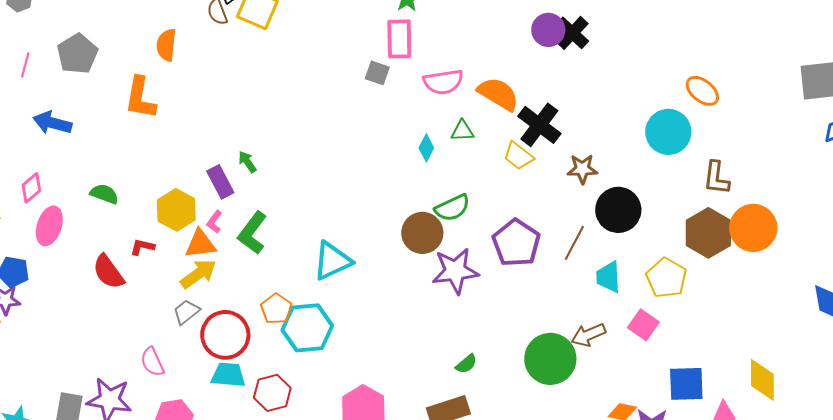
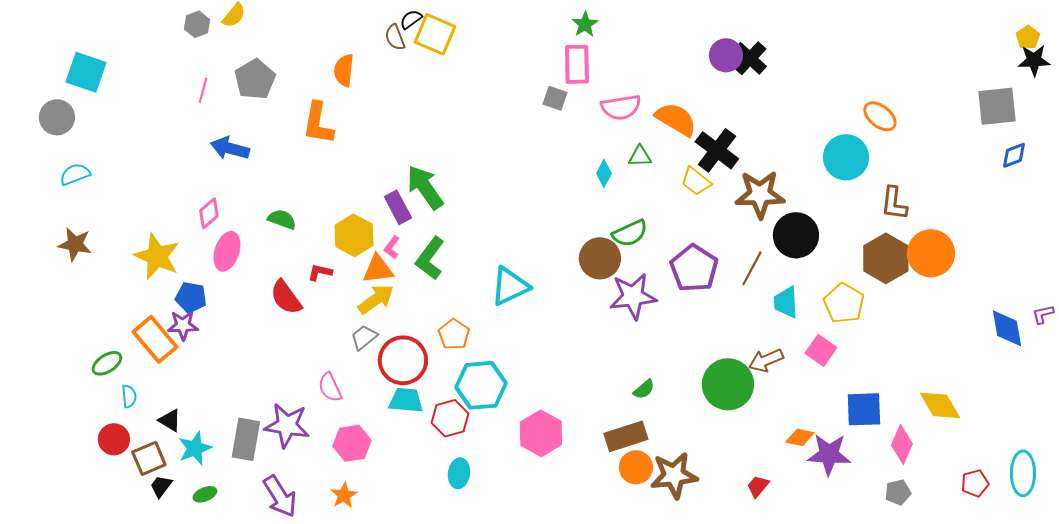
green arrow: (247, 162) -> (425, 187), size x2.0
brown star: (582, 169) -> (760, 194), size x1.6
cyan hexagon: (307, 328) -> (481, 385), moved
yellow diamond: (762, 380) -> (940, 405), turned -30

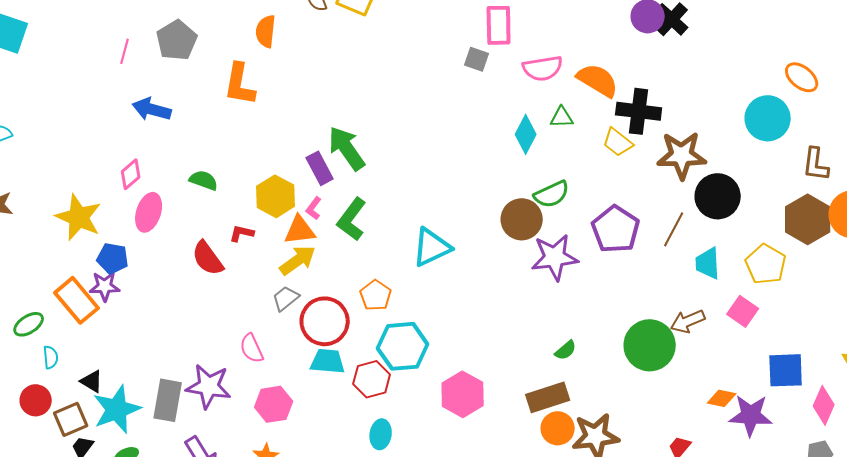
black cross: (717, 150) -> (639, 111), turned -30
cyan diamond: (604, 173) -> (526, 134), size x1.4
cyan star: (195, 448) -> (117, 409), size x1.4

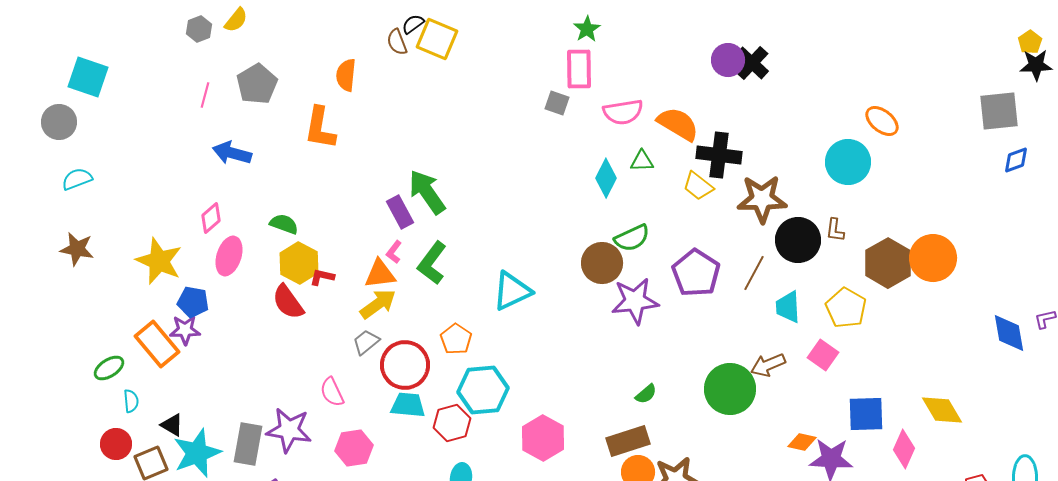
brown L-shape: (816, 164) -> (835, 230), moved, size x0.7
yellow hexagon: (276, 196) -> (299, 263), moved

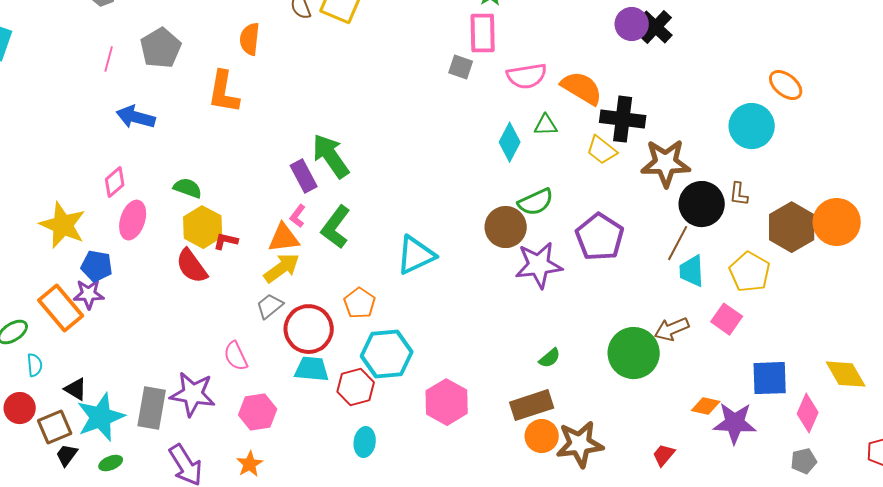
brown line: (754, 273) -> (678, 243), moved

